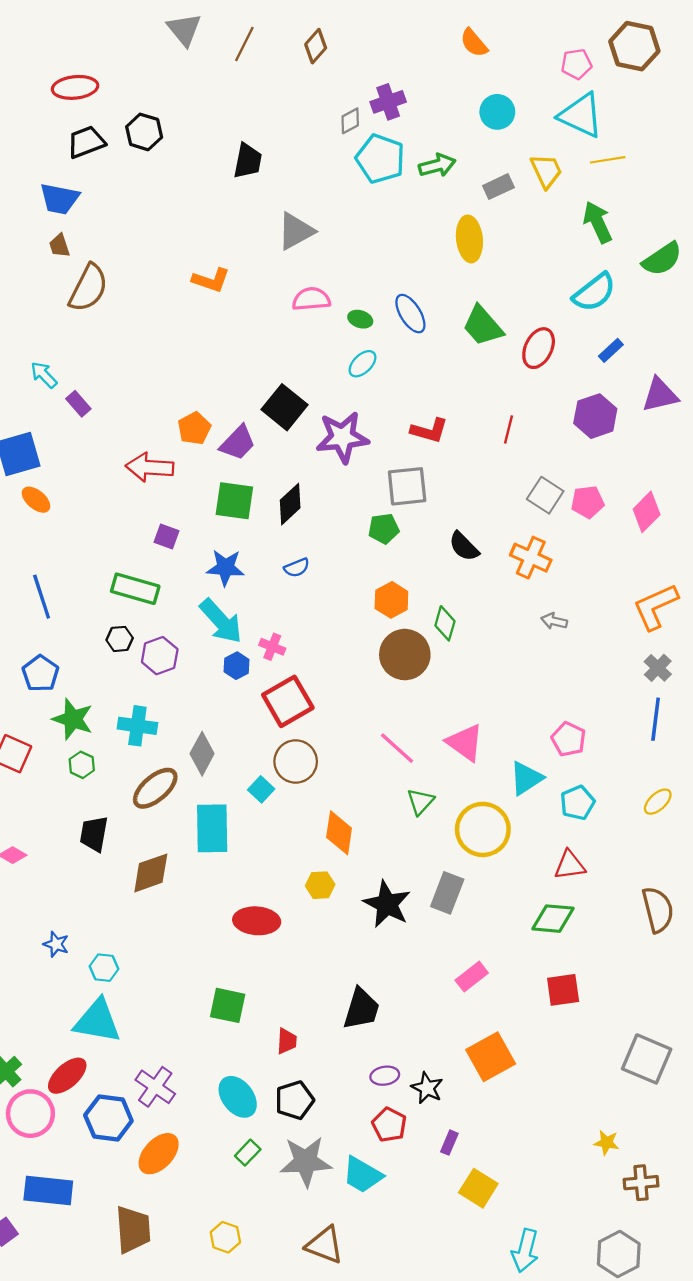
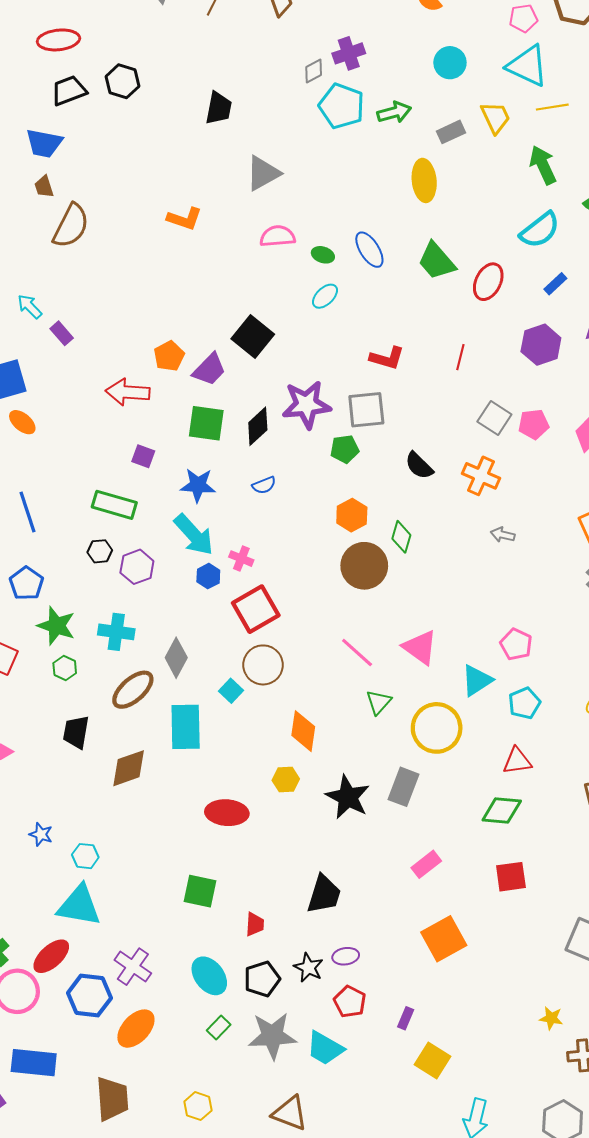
purple star: (342, 437) -> (306, 405), moved
black star: (427, 1088) -> (308, 968), moved

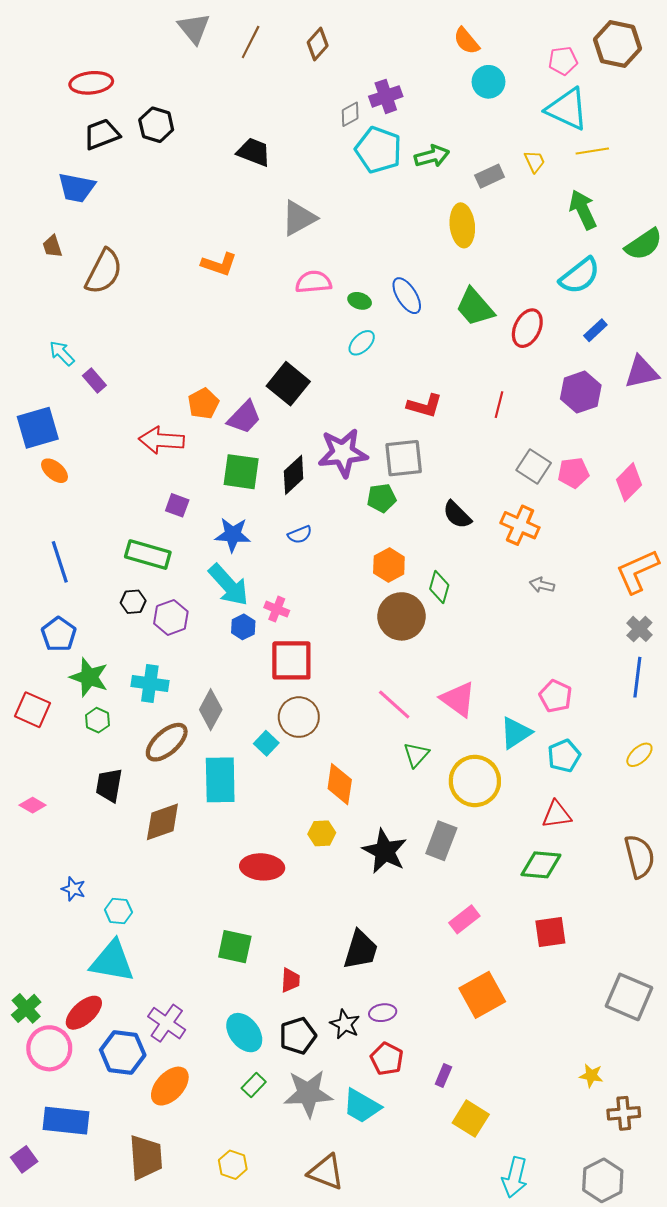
cyan circle: (450, 63) -> (489, 82), moved
black trapezoid: (219, 108) -> (254, 152), turned -80
yellow trapezoid: (495, 117) -> (535, 161), size x0.7
brown trapezoid: (44, 187) -> (52, 246), moved
red square: (256, 609) -> (291, 660), turned 30

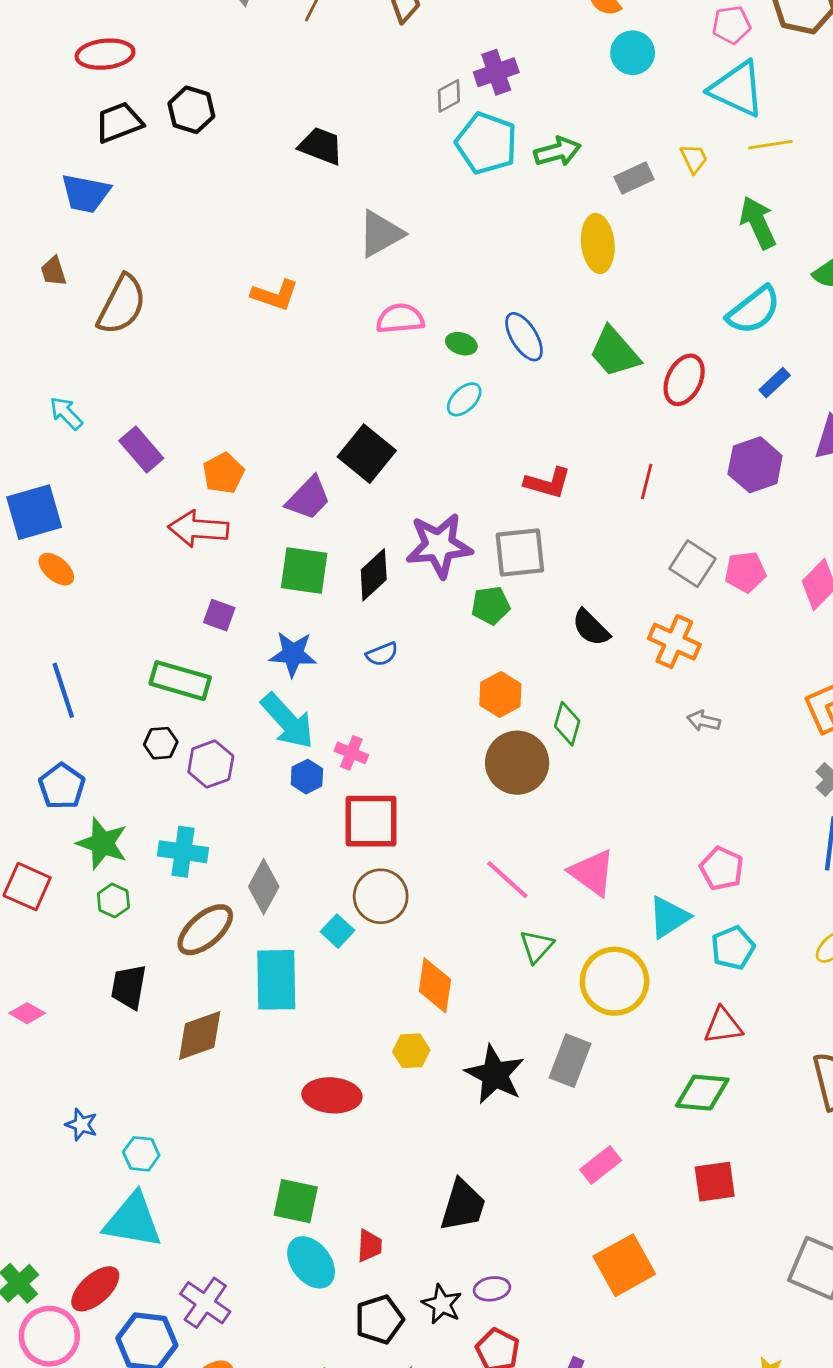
purple rectangle: (94, 381) -> (141, 449), moved, size x1.4
orange pentagon: (203, 404) -> (223, 473), moved
cyan ellipse: (244, 1033) -> (311, 1262), moved

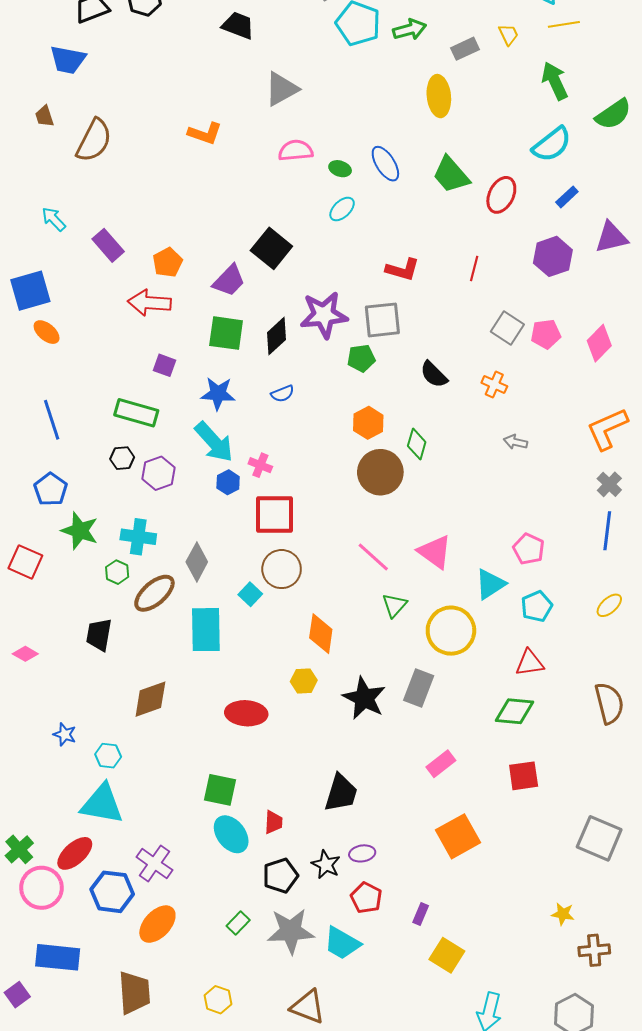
orange cross: (674, 642) -> (494, 384), size x0.7
green hexagon: (113, 900) -> (117, 572), moved
brown diamond: (200, 1035) -> (150, 699), moved

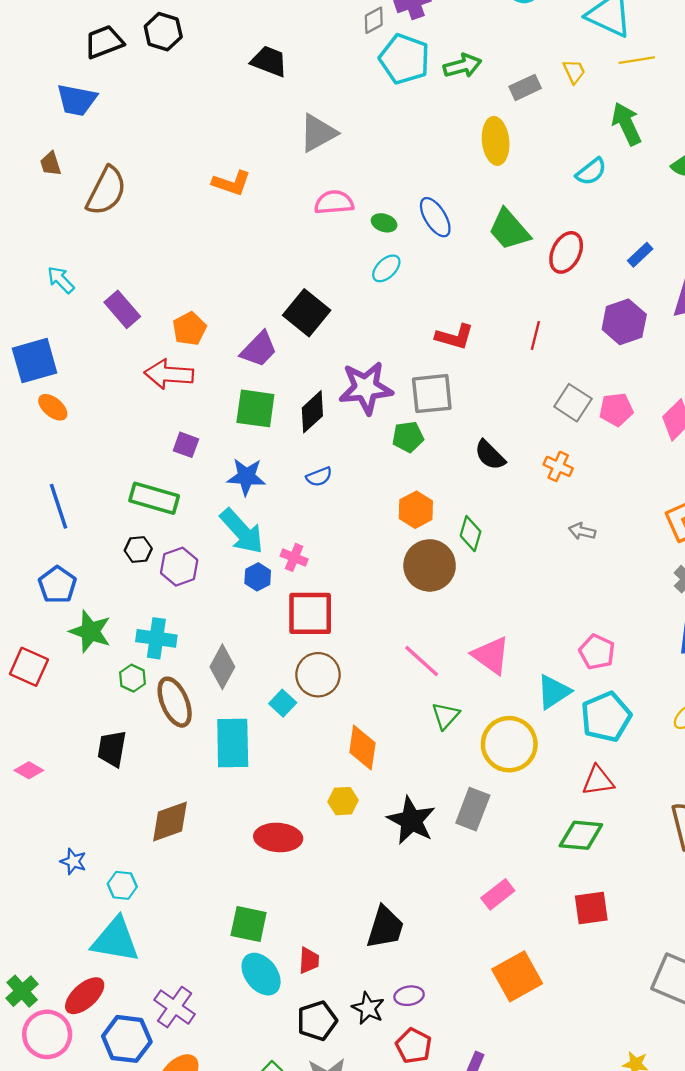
cyan semicircle: (552, 144) -> (591, 172), moved, size x0.7
brown ellipse: (154, 593) -> (175, 702), turned -72
cyan pentagon: (537, 606) -> (606, 717), size x1.4

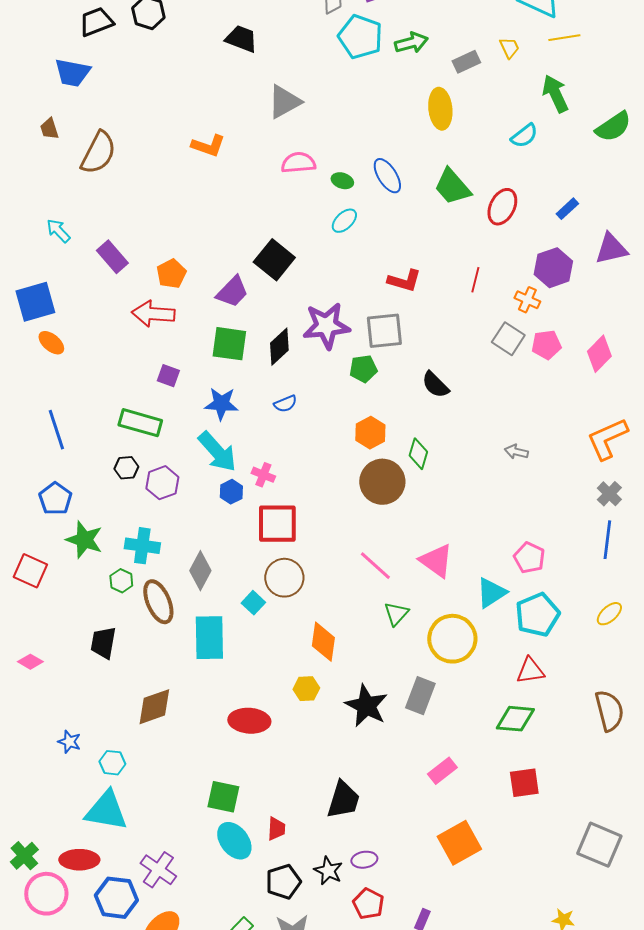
orange cross: (558, 466) -> (527, 300), moved
red ellipse: (85, 996) -> (79, 860), turned 42

